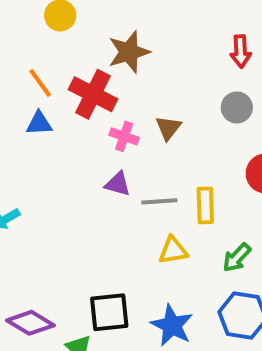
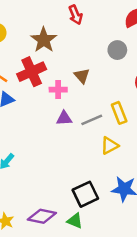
red arrow: (241, 51) -> (76, 15), moved
red cross: (93, 94) -> (32, 72), turned -32

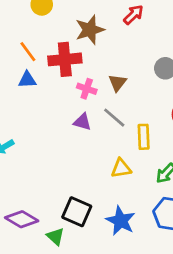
red arrow: (76, 15) -> (133, 15), turned -132
gray line: (92, 120) -> (114, 118), moved, turned 45
black square: (85, 194) -> (77, 212), turned 30

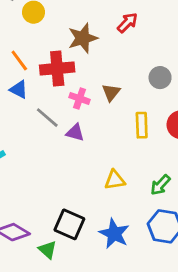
blue triangle: (27, 80) -> (19, 89), turned 30
gray line: (114, 118) -> (47, 118), moved
yellow rectangle: (144, 137) -> (142, 125), moved

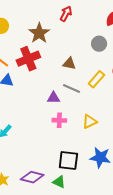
brown triangle: (111, 92) -> (69, 64), turned -40
pink cross: (80, 98) -> (59, 120), moved
gray line: (47, 118) -> (71, 89), moved
yellow rectangle: (142, 125) -> (96, 79), turned 60

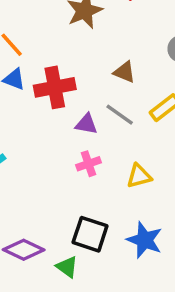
red cross: (28, 59) -> (55, 87), moved
pink cross: (59, 120) -> (88, 164), turned -32

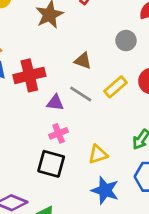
yellow triangle: (139, 176) -> (98, 154), moved
black square: (90, 234) -> (51, 164), moved

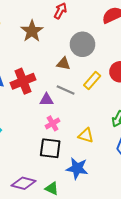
gray circle: (126, 41) -> (82, 44), moved, size x1.5
yellow triangle: (98, 154) -> (86, 135), turned 42
blue star: (105, 190) -> (77, 168), moved

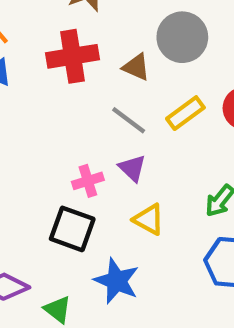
red cross: (23, 81) -> (73, 56), moved
purple triangle: (47, 100) -> (132, 168), moved, turned 32

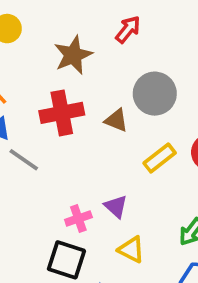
gray line: (129, 120) -> (24, 160), moved

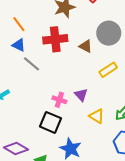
pink cross: (78, 219) -> (59, 100), turned 32
yellow triangle: (131, 250) -> (97, 116), moved

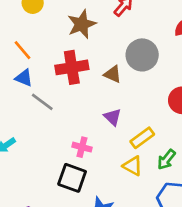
yellow rectangle: (108, 70) -> (142, 138), moved
purple triangle: (81, 95) -> (113, 117), moved

